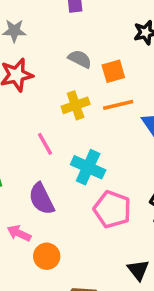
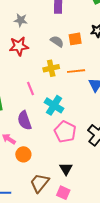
orange square: (113, 71) -> (75, 39), moved
black triangle: (138, 270) -> (66, 169), moved

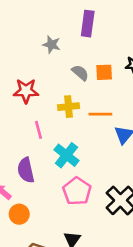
gray star: (21, 20) -> (51, 45), moved
red star: (19, 46) -> (26, 91), moved

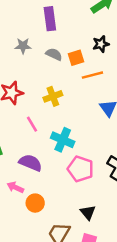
gray semicircle: (80, 73) -> (54, 54), moved
orange line: (100, 114) -> (92, 75), moved
purple semicircle: (26, 170) -> (30, 163), turned 140

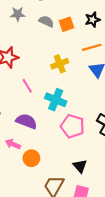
black star: (101, 44) -> (92, 20), moved
orange line: (92, 75) -> (92, 47), moved
yellow cross: (53, 96) -> (60, 64), moved

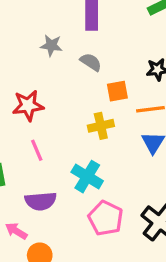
orange square: (67, 24) -> (117, 91), moved
pink line: (27, 86) -> (37, 150), moved
purple semicircle: (26, 121) -> (41, 201), turned 145

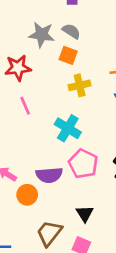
gray star: (51, 45) -> (42, 35), moved, size x1.4
orange square: (117, 91) -> (68, 55), moved, turned 30
purple semicircle: (41, 201) -> (49, 175), moved

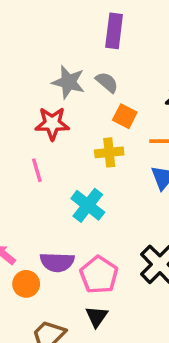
orange square: (68, 55) -> (125, 116), moved
red star: (18, 68) -> (52, 123), moved
pink pentagon: (83, 164) -> (99, 275), moved

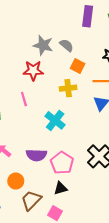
purple rectangle: (114, 31) -> (88, 16), moved
orange circle: (26, 284) -> (16, 181), moved
black triangle: (97, 317) -> (61, 188), turned 40

